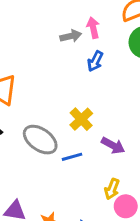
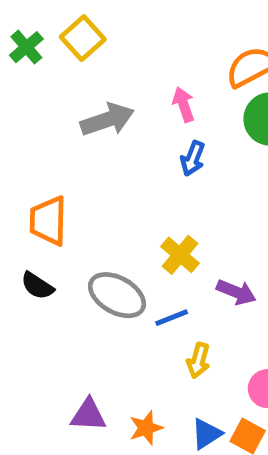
gray arrow: (71, 36) -> (107, 120), moved, size x1.5
yellow arrow: (112, 189) -> (198, 360), moved

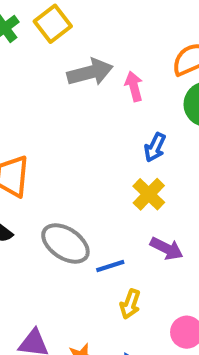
gray arrow: (107, 120) -> (90, 72), moved
blue arrow: (193, 158) -> (155, 147), moved
yellow cross: (180, 255) -> (149, 194), moved

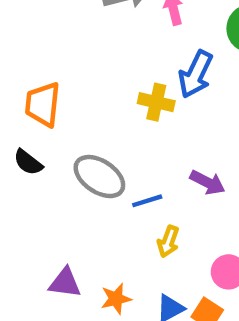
blue arrow: (155, 147) -> (196, 74), size x1.5
yellow cross: (149, 194) -> (156, 102), moved, turned -32

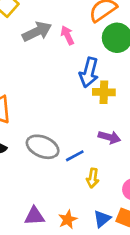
yellow cross: (156, 102) -> (104, 92), moved

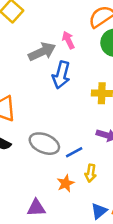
gray arrow: (37, 32) -> (42, 52), moved
blue arrow: (89, 72) -> (61, 75), moved
orange star: (68, 219) -> (66, 183), moved

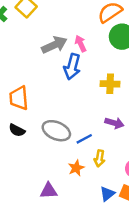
pink arrow: (68, 40) -> (81, 44), moved

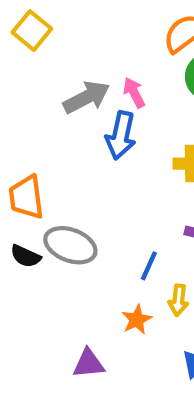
gray ellipse: (56, 131) -> (70, 245), moved
blue line: (84, 139) -> (149, 266), turned -35

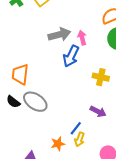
blue line: (149, 266) -> (76, 128), moved

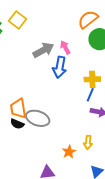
orange trapezoid: (20, 74) -> (18, 109), moved
blue line: (76, 128) -> (90, 95), moved

